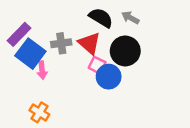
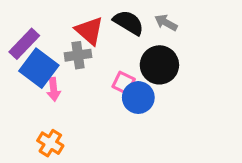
red triangle: (89, 43) -> (89, 31), moved

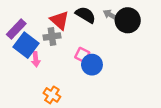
black circle: (159, 65) -> (128, 20), moved
orange cross: (50, 143) -> (52, 95), moved

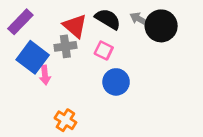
purple rectangle: (16, 29) -> (20, 22), moved
pink square: (82, 55) -> (104, 50), moved

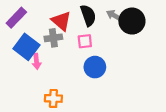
black semicircle: (108, 19) -> (88, 15), turned 40
pink square: (104, 50) -> (85, 41), turned -32
orange cross: (65, 120) -> (53, 98), turned -30

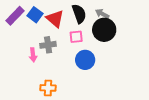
black circle: (132, 21) -> (104, 30), moved
gray cross: (53, 38) -> (48, 45), moved
blue square: (26, 47) -> (35, 15), moved, size x0.7

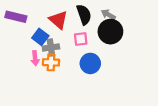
blue square: (35, 15) -> (40, 37), moved
purple rectangle: (15, 16) -> (16, 17), turned 60
orange cross: (48, 88) -> (51, 62), moved

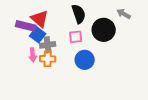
gray arrow: (108, 15) -> (124, 14), moved
purple rectangle: (16, 17) -> (26, 26), moved
red triangle: (58, 20) -> (40, 19), moved

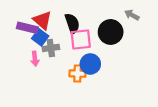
black semicircle: (79, 14) -> (72, 23), moved
pink square: (76, 37) -> (81, 39), size x1.5
orange cross: (48, 59) -> (78, 74), moved

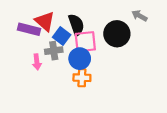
blue square: (40, 37) -> (62, 36), moved
blue circle: (90, 64) -> (80, 59), moved

